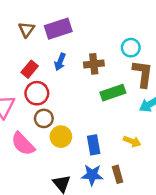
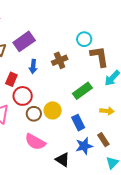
green rectangle: (113, 93) -> (82, 91), moved
yellow circle: (61, 137) -> (53, 110), moved
pink semicircle: (23, 144) -> (35, 142), moved

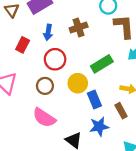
red circle: (23, 96) -> (55, 59), moved
yellow circle: (53, 110) -> (78, 83), moved
brown rectangle: (103, 140) -> (121, 111), moved

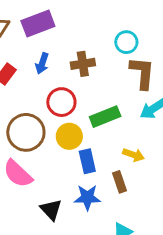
red circle: (55, 59) -> (61, 102), moved
brown circle: (45, 86) -> (26, 132), size x1.6

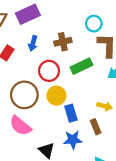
green rectangle: (105, 117) -> (81, 66), moved

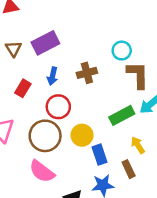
green rectangle: (81, 66) -> (122, 115), moved
red circle: (49, 71) -> (58, 107), moved
yellow arrow: (105, 106) -> (138, 145), turned -136

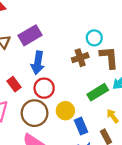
brown cross: (87, 73) -> (80, 58), moved
blue arrow: (52, 76) -> (38, 63), size x1.5
red rectangle: (23, 88) -> (14, 84), moved, turned -64

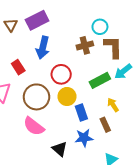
red circle: (44, 88) -> (61, 74), moved

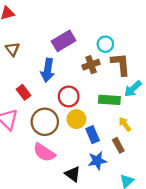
purple rectangle: (37, 20) -> (64, 41), moved
green rectangle: (100, 80) -> (109, 100), turned 36

